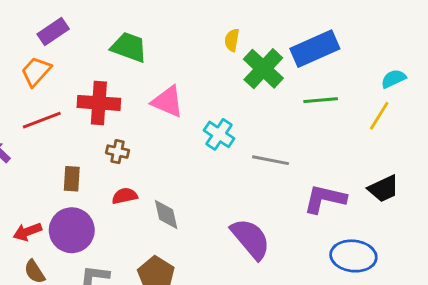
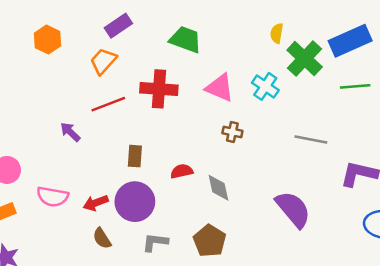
cyan cross: (219, 134) -> (265, 86), moved
brown cross: (118, 152) -> (232, 132), moved

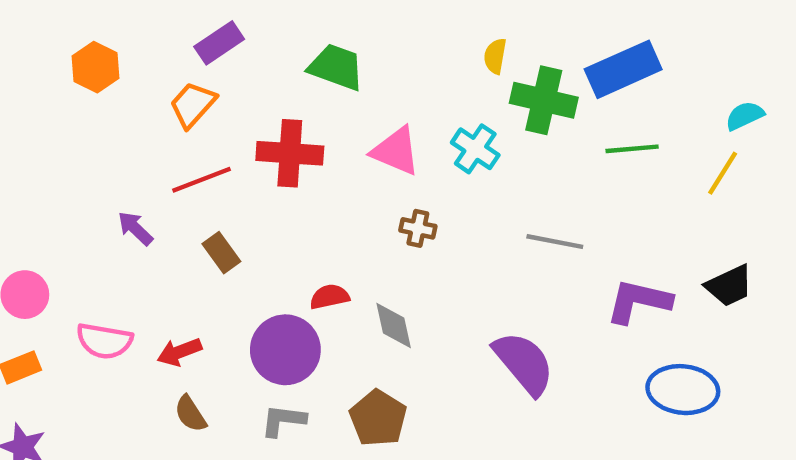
green cross: (305, 59) -> (544, 100), turned -30
brown rectangle: (135, 156) -> (221, 253), moved, turned -40
purple circle: (135, 202) -> (285, 350), moved

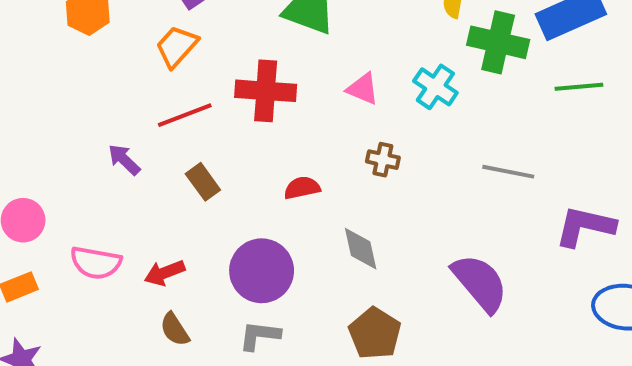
pink triangle: (396, 151) -> (363, 89), size x0.7
red semicircle: (330, 297) -> (302, 188), moved
brown pentagon: (378, 418) -> (375, 333), moved

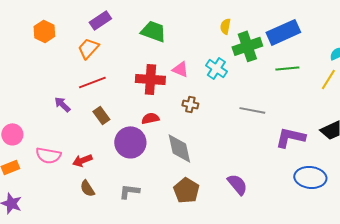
green cross: (498, 42) -> (247, 46), turned -32
red cross: (266, 91) -> (150, 79), moved
gray diamond: (361, 249) -> (179, 148), size x1.4
purple circle: (262, 271) -> (130, 142), moved
purple semicircle: (480, 283) -> (237, 184), moved, size x0.7

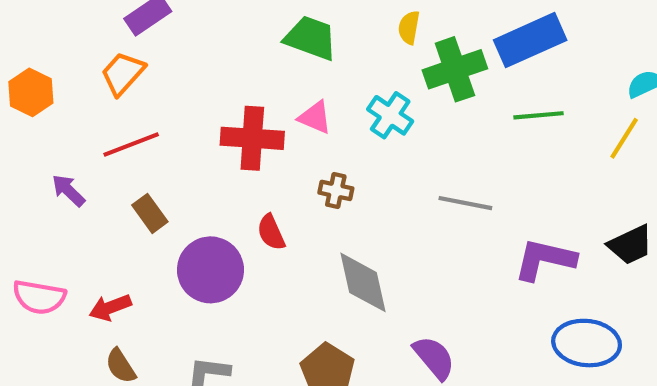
orange hexagon: (44, 31) -> (31, 92), moved
green trapezoid: (153, 31) -> (311, 38), moved
red semicircle: (150, 118) -> (271, 232), moved, turned -102
gray diamond: (179, 148) -> (363, 282), moved

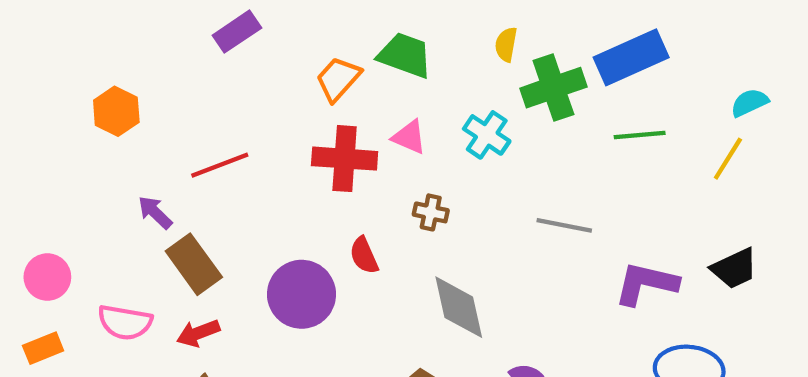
orange trapezoid: (123, 73) -> (338, 79), moved
brown rectangle: (150, 213) -> (194, 264), moved, size x1.5

